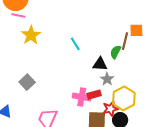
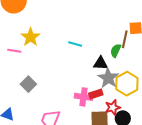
pink line: (18, 15) -> (14, 51), moved
cyan line: (75, 44) -> (75, 44), turned -40
gray star: (107, 79) -> (108, 78), size x1.5
yellow hexagon: (124, 98) -> (127, 84), moved

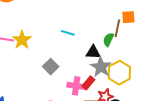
yellow star: (31, 37) -> (22, 40), moved
gray square: (28, 84) -> (51, 67), moved
red rectangle: (96, 94) -> (88, 83), turned -32

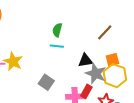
orange square: (128, 17) -> (112, 60), moved
brown line: (117, 28) -> (105, 32), turned 42
green semicircle: (108, 40) -> (57, 30), moved

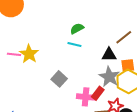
green semicircle: (57, 30) -> (77, 29), turned 40
black triangle: (85, 60) -> (109, 55), moved

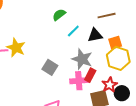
brown line: (124, 37) -> (107, 16), turned 36
cyan line: (74, 44) -> (73, 31), moved, turned -48
gray star: (109, 77) -> (82, 59), moved

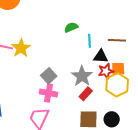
cyan line: (73, 31) -> (90, 41), moved, turned -64
pink cross: (79, 81) -> (48, 93), moved
red star: (110, 85) -> (106, 71), moved

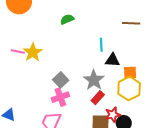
green semicircle: (71, 27) -> (67, 19), moved
brown line: (117, 40) -> (131, 23), moved
red star: (106, 71) -> (113, 115), moved
pink cross: (48, 93) -> (60, 97), turned -30

